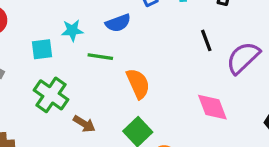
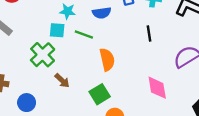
black line: (206, 40) -> (149, 34), moved
cyan square: (42, 49) -> (57, 30), moved

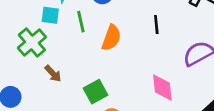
green line: (84, 34) -> (81, 22), turned 54
orange semicircle: (107, 60) -> (111, 38), moved, turned 30

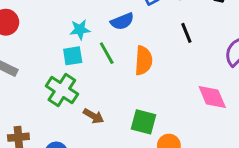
green square: (95, 92) -> (144, 122), turned -30

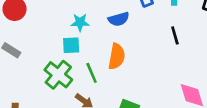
green line: (107, 53) -> (92, 73), moved
orange semicircle: (143, 61) -> (117, 56), moved

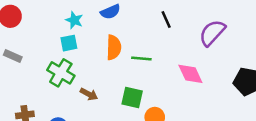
cyan star: (80, 22) -> (74, 20), turned 30
green line: (92, 73) -> (141, 58), moved, turned -54

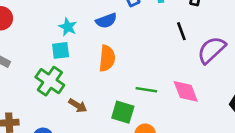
black line: (166, 20) -> (181, 31), moved
green line: (141, 58) -> (146, 90), moved

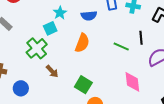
cyan square: (61, 50) -> (50, 28), turned -32
green line: (146, 90) -> (121, 47), moved

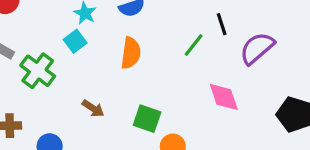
green line: (121, 47) -> (194, 45), turned -63
green cross: (37, 48) -> (38, 71), moved

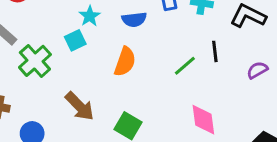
purple semicircle: (257, 48) -> (257, 70), moved, size x0.6
brown arrow: (93, 108) -> (80, 106), size x1.5

